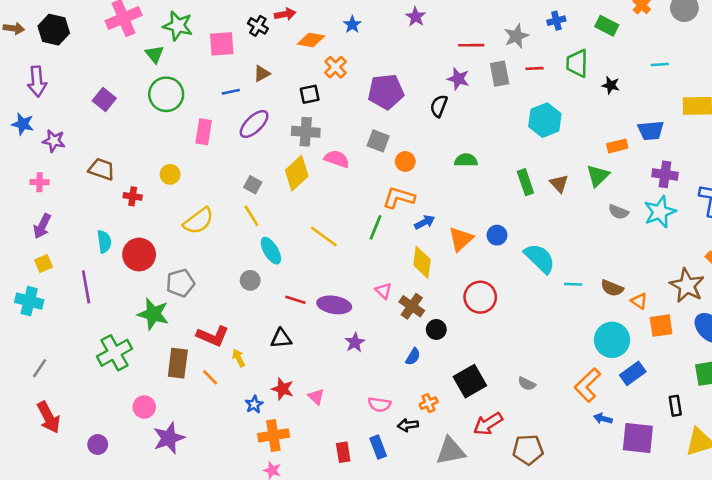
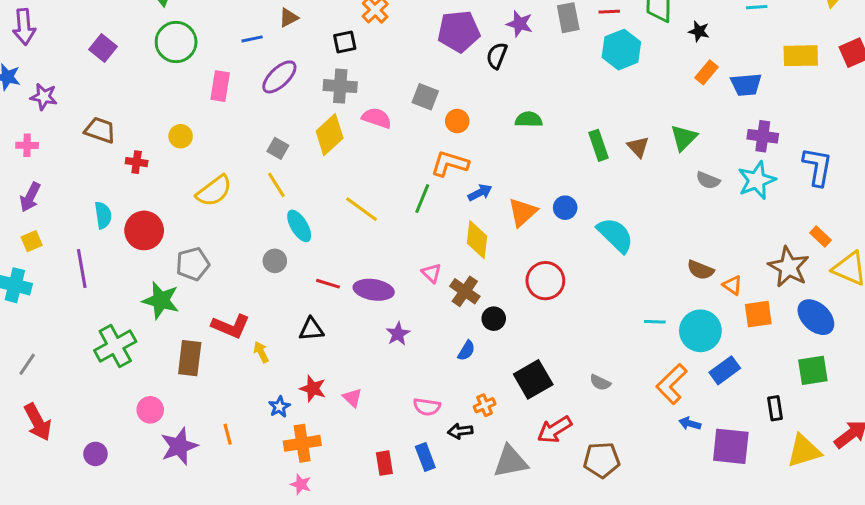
purple pentagon: (386, 92) -> (459, 31), moved
cyan hexagon: (545, 120) -> (621, 50), moved
orange rectangle: (617, 146) -> (707, 72), moved, turned -36
cyan line: (573, 284) -> (655, 322), moved
orange line: (210, 377) -> (228, 434), moved, turned 30

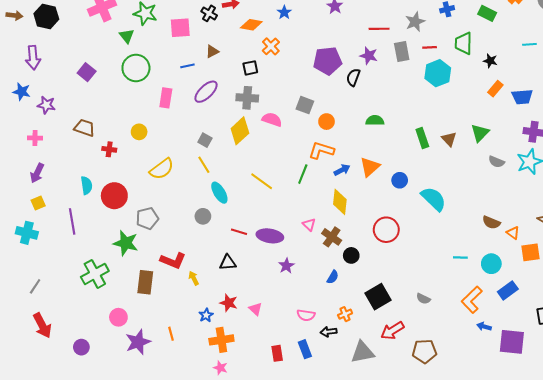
orange triangle: (523, 212) -> (370, 167), moved
cyan circle: (700, 331) -> (491, 264), size x0.7

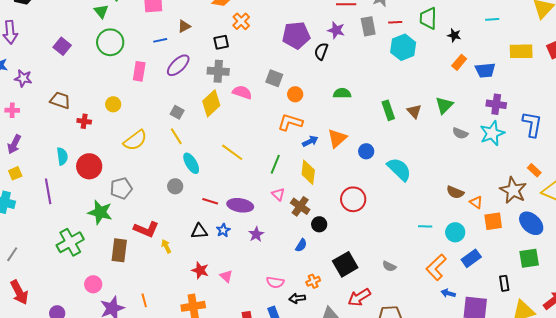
green line: (303, 174) -> (275, 164), moved
blue star: (206, 315) -> (223, 230), moved

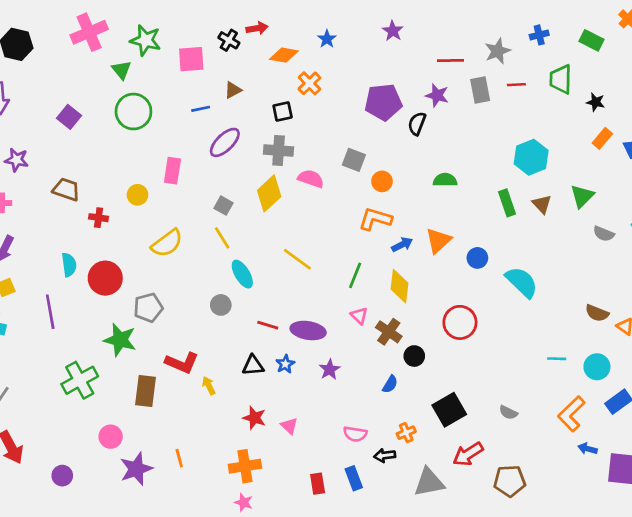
cyan hexagon: (403, 47) -> (531, 157), moved
pink rectangle: (139, 71) -> (172, 171), moved

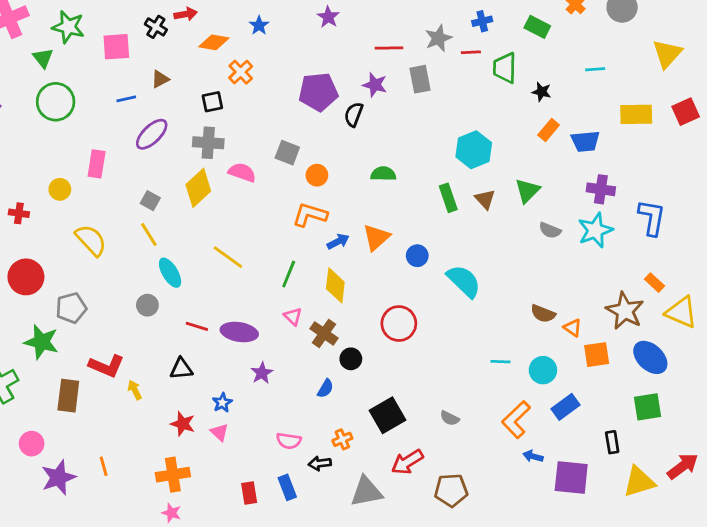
red line: (516, 85) -> (471, 52), moved
yellow semicircle: (167, 243) -> (91, 240), turned -96
blue star: (285, 364) -> (222, 403), moved

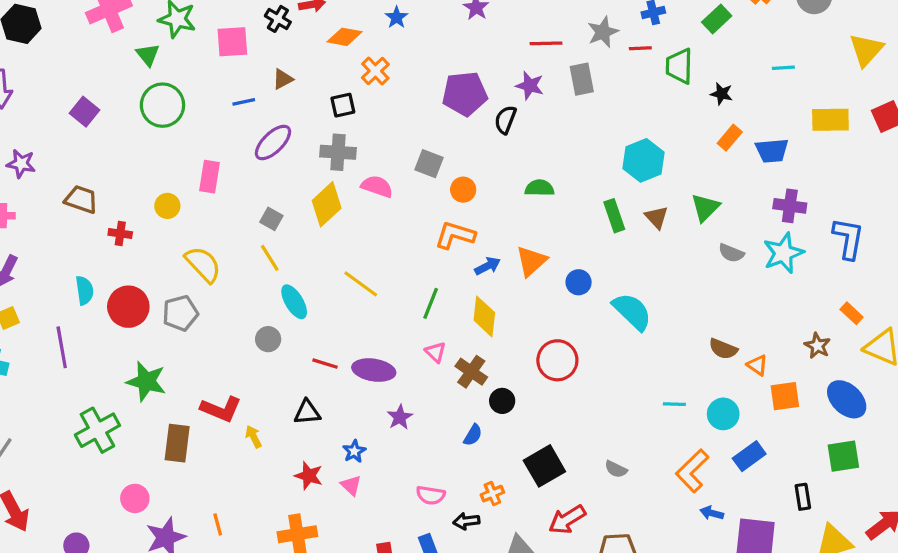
green rectangle: (537, 27) -> (717, 19), turned -70
gray pentagon: (71, 308) -> (180, 313), moved
brown star: (625, 311) -> (817, 346), size x0.6

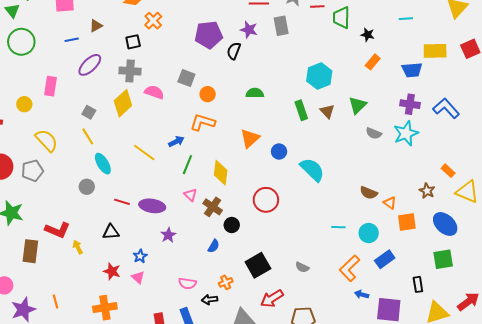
blue trapezoid: (772, 151) -> (412, 70), moved
blue L-shape: (848, 238) -> (446, 108), moved, turned -52
blue arrow: (488, 266) -> (176, 141), moved

